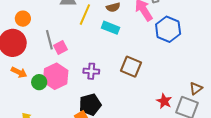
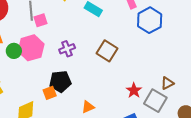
purple cross: (91, 71) -> (67, 49), turned -35

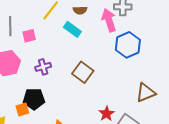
pink square: (41, 20) -> (29, 36), moved
brown triangle: (167, 83) -> (146, 93), moved, size x1.5

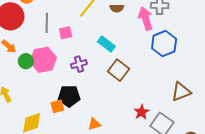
cyan rectangle: (72, 29) -> (106, 44), moved

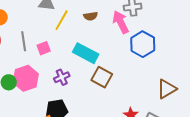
cyan rectangle: (106, 44) -> (86, 53), size x1.4

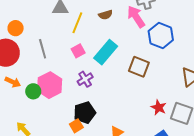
pink square: (44, 48) -> (78, 51), moved
cyan rectangle: (86, 53) -> (106, 52), turned -70
brown square: (102, 77) -> (139, 67), moved

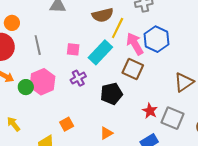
brown semicircle: (106, 15) -> (103, 15), size x1.5
pink arrow: (136, 17) -> (135, 44), moved
yellow line: (77, 23) -> (118, 28), moved
pink square: (78, 51) -> (73, 49), turned 32
black pentagon: (85, 113) -> (112, 94), moved

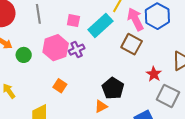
pink hexagon: (42, 82) -> (56, 48), moved
black pentagon: (112, 94) -> (113, 88), moved, turned -30
red star: (150, 111) -> (154, 74), moved
orange square: (67, 124) -> (60, 86), moved, turned -32

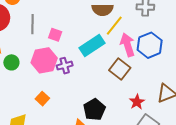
pink square: (73, 21) -> (55, 35), moved

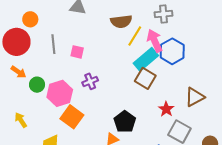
cyan rectangle: (92, 45) -> (146, 59), moved
pink arrow: (127, 45) -> (155, 41), moved
pink hexagon: (44, 60) -> (60, 93), moved
orange square: (42, 99) -> (72, 117), size x1.6

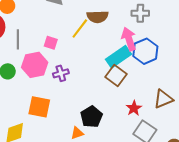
yellow line: (135, 36) -> (80, 28), moved
gray line: (53, 44) -> (18, 39), moved
pink hexagon: (60, 93) -> (35, 65), moved
orange square: (72, 117) -> (39, 107), turned -30

